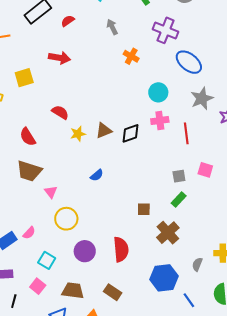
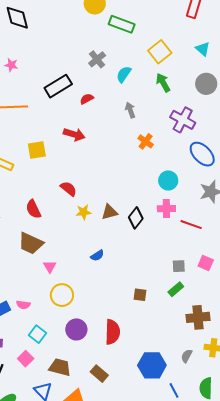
black diamond: (130, 133) -> (136, 218), turned -40
red line: (186, 133) -> (191, 225), turned -70
pink semicircle: (29, 233) -> (23, 305), turned 48
brown cross: (168, 233) -> (198, 317), moved, turned 30

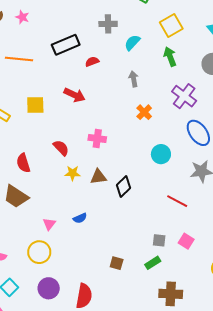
gray cross: (97, 59) -> (108, 24), turned 30
pink cross: (166, 209) -> (97, 138), moved
pink triangle: (50, 267) -> (49, 224), moved

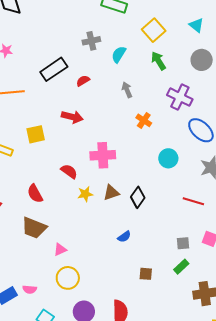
pink cross: (97, 138) -> (103, 155), size x1.4
blue semicircle: (80, 218) -> (124, 237), moved
pink triangle: (49, 224) -> (60, 250), moved, turned 40

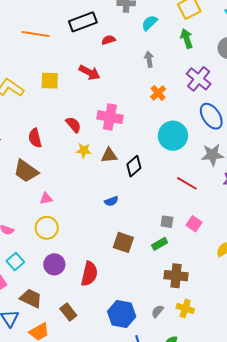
cyan circle: (168, 158) -> (173, 136), size x1.5
brown square: (146, 274) -> (123, 242), size x1.5

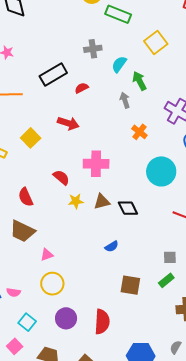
green arrow: (187, 39) -> (139, 81), moved
yellow square: (50, 81) -> (31, 138), turned -36
black diamond: (134, 166) -> (128, 208), turned -65

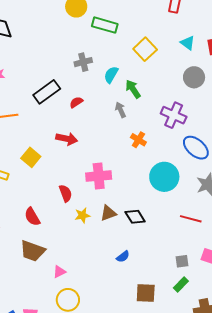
red semicircle: (61, 177) -> (66, 193), turned 36

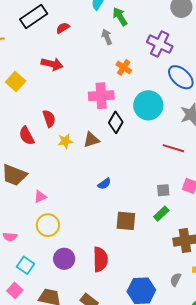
pink cross: (99, 176) -> (101, 96), moved
red semicircle: (32, 217) -> (27, 136), moved
black diamond: (135, 217) -> (116, 122), moved, turned 60

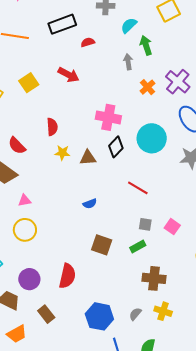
orange cross: (124, 67) -> (148, 87), moved
red semicircle: (27, 136) -> (17, 146), moved, turned -30
red line: (173, 148) -> (138, 188), moved
purple circle: (64, 259) -> (29, 279), moved

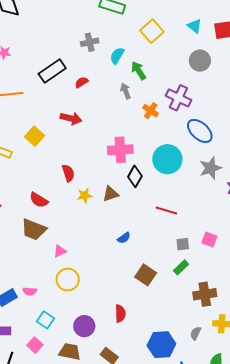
brown square: (102, 245) -> (146, 275), turned 30
red semicircle: (67, 276) -> (120, 314), size x0.7

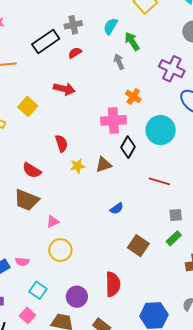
gray cross: (90, 42) -> (73, 25), moved
orange cross: (151, 111) -> (133, 96), moved
red semicircle: (120, 314) -> (113, 284), size x1.4

